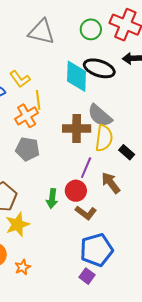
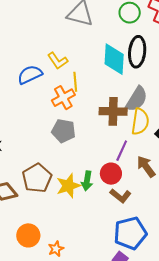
black ellipse: (99, 68) -> (137, 52), turned 76
gray semicircle: (100, 116) -> (137, 99), turned -100
yellow star: (17, 224) -> (68, 186), moved

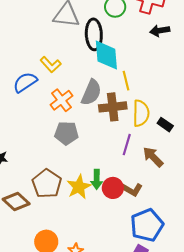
black ellipse: (137, 52) -> (94, 34), moved
yellow line: (75, 82) -> (126, 81), moved
gray semicircle: (137, 99) -> (91, 92), moved
red circle: (111, 174) -> (113, 188), moved

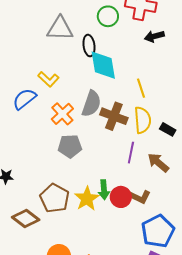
black ellipse: (94, 34) -> (89, 46), size x0.7
yellow line: (126, 81) -> (141, 88), moved
brown cross: (113, 107) -> (114, 116), turned 32

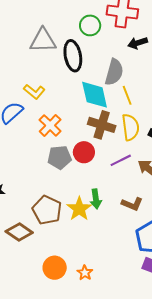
black ellipse: (89, 46) -> (73, 56), size x1.4
cyan diamond: (103, 65) -> (95, 95), moved
gray semicircle: (91, 104) -> (114, 72), moved
purple line: (131, 153) -> (121, 160), turned 55
red circle: (121, 197) -> (84, 152), moved

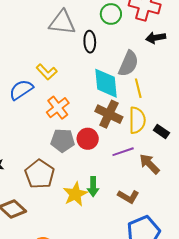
black ellipse: (73, 56) -> (90, 42), size x0.7
brown pentagon: (47, 210) -> (40, 174), moved

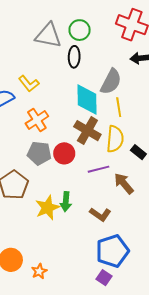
green circle: (111, 14) -> (80, 30), moved

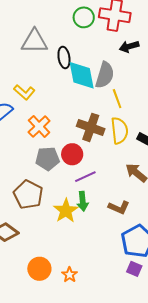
green circle: (80, 30) -> (84, 17), moved
cyan diamond: (87, 100) -> (82, 75), moved
purple line: (98, 169) -> (85, 177), moved

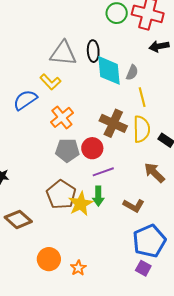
gray triangle: (35, 41) -> (63, 53), moved
gray semicircle: (105, 75) -> (132, 72), size x0.6
brown pentagon: (28, 195) -> (61, 195), moved

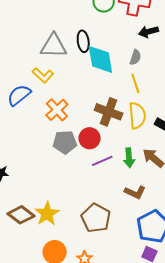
gray semicircle: (132, 72) -> (135, 57), moved
brown pentagon: (61, 195) -> (96, 218), moved
green arrow: (98, 196) -> (129, 158), moved
yellow star: (81, 204) -> (47, 214), moved

